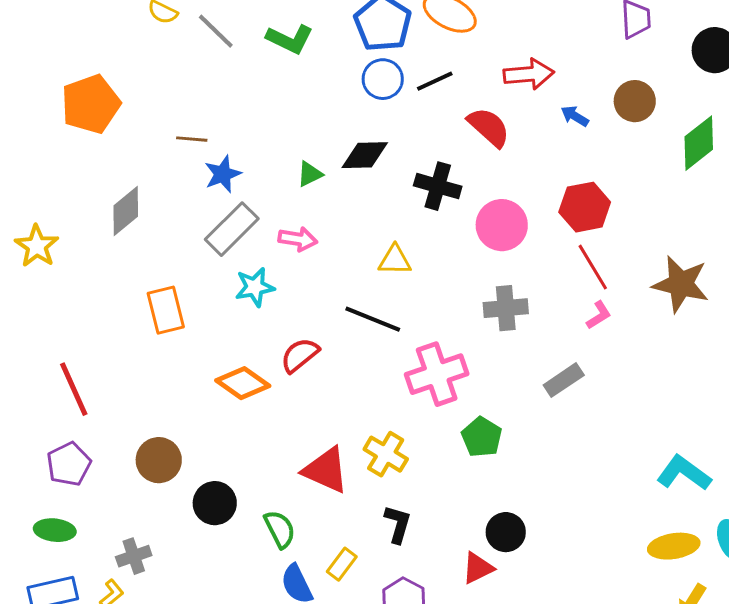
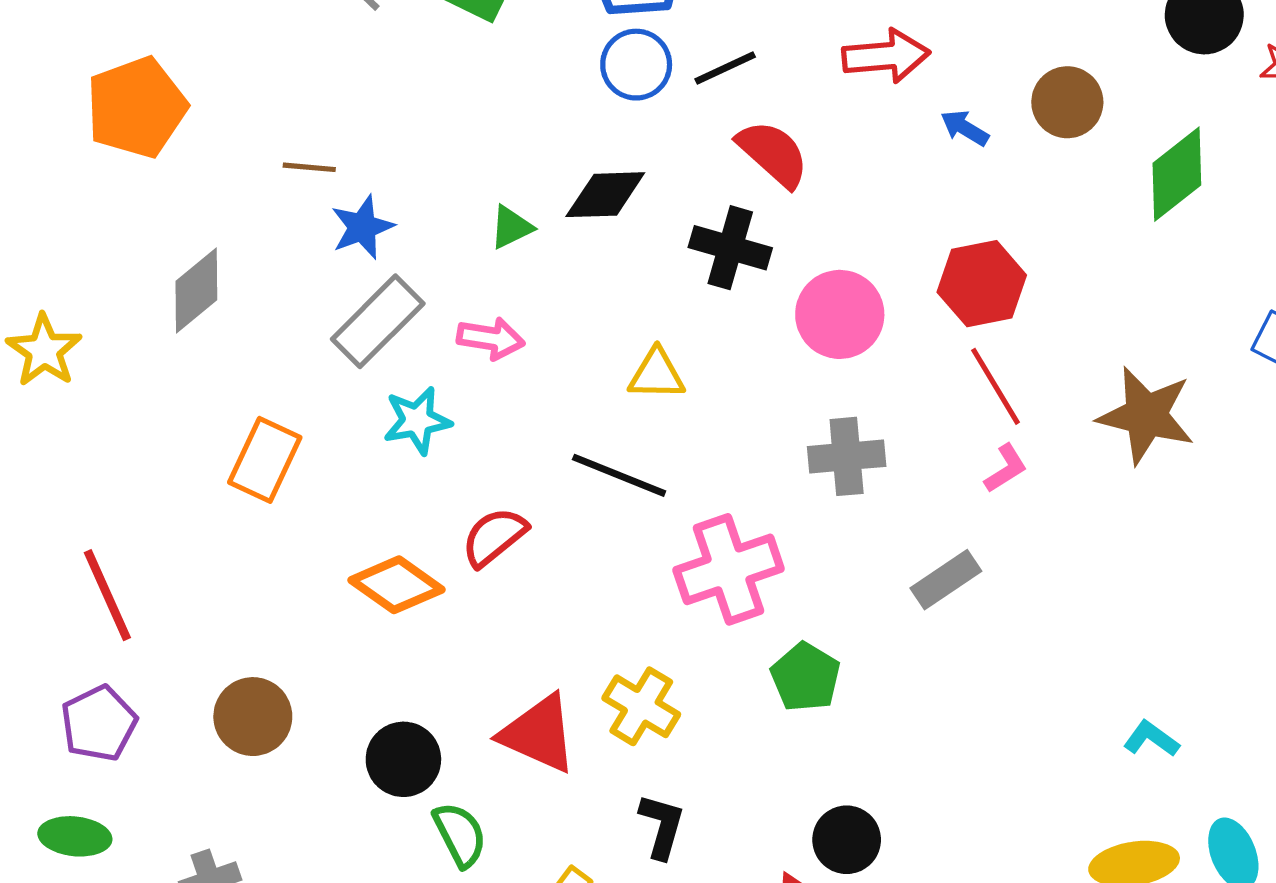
red semicircle: (489, 127) -> (773, 154), moved
orange rectangle: (166, 310) -> (265, 460), turned 39
cyan L-shape: (684, 473) -> (1151, 739), size x0.6
black circle: (215, 503) -> (403, 759), moved

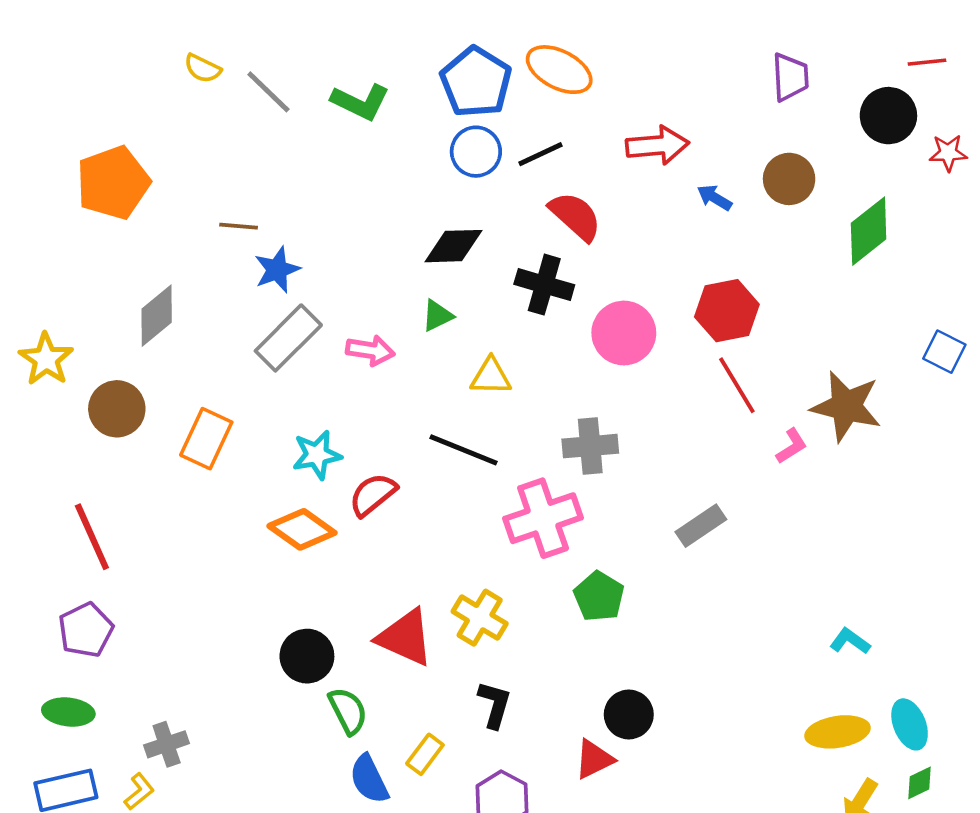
green triangle: (511, 227) -> (437, 316), moved
cyan star: (417, 421) -> (317, 455), moved
gray cross: (847, 456) -> (590, 446), moved
pink L-shape: (1006, 468) -> (792, 446), moved
brown circle: (253, 717) -> (117, 409), moved

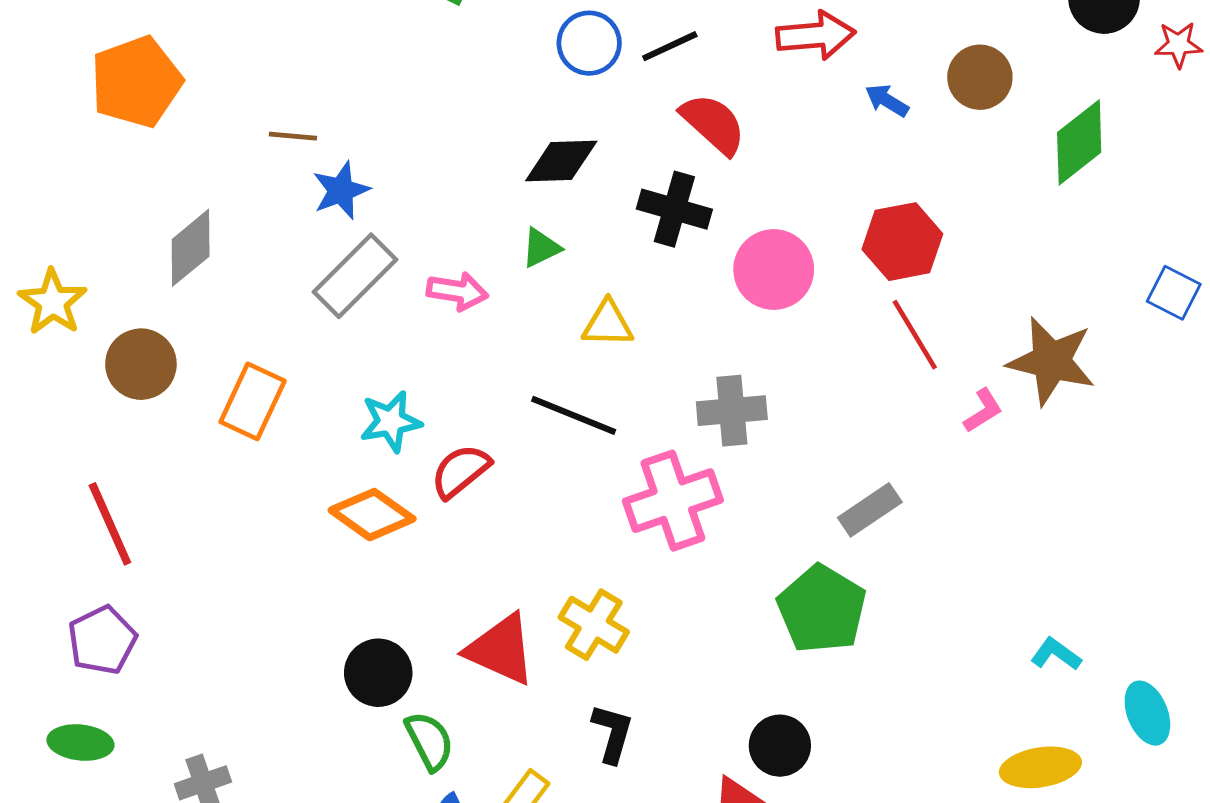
green pentagon: (599, 596) -> (822, 609), moved, size x1.4
cyan ellipse: (910, 724) -> (1147, 713), moved

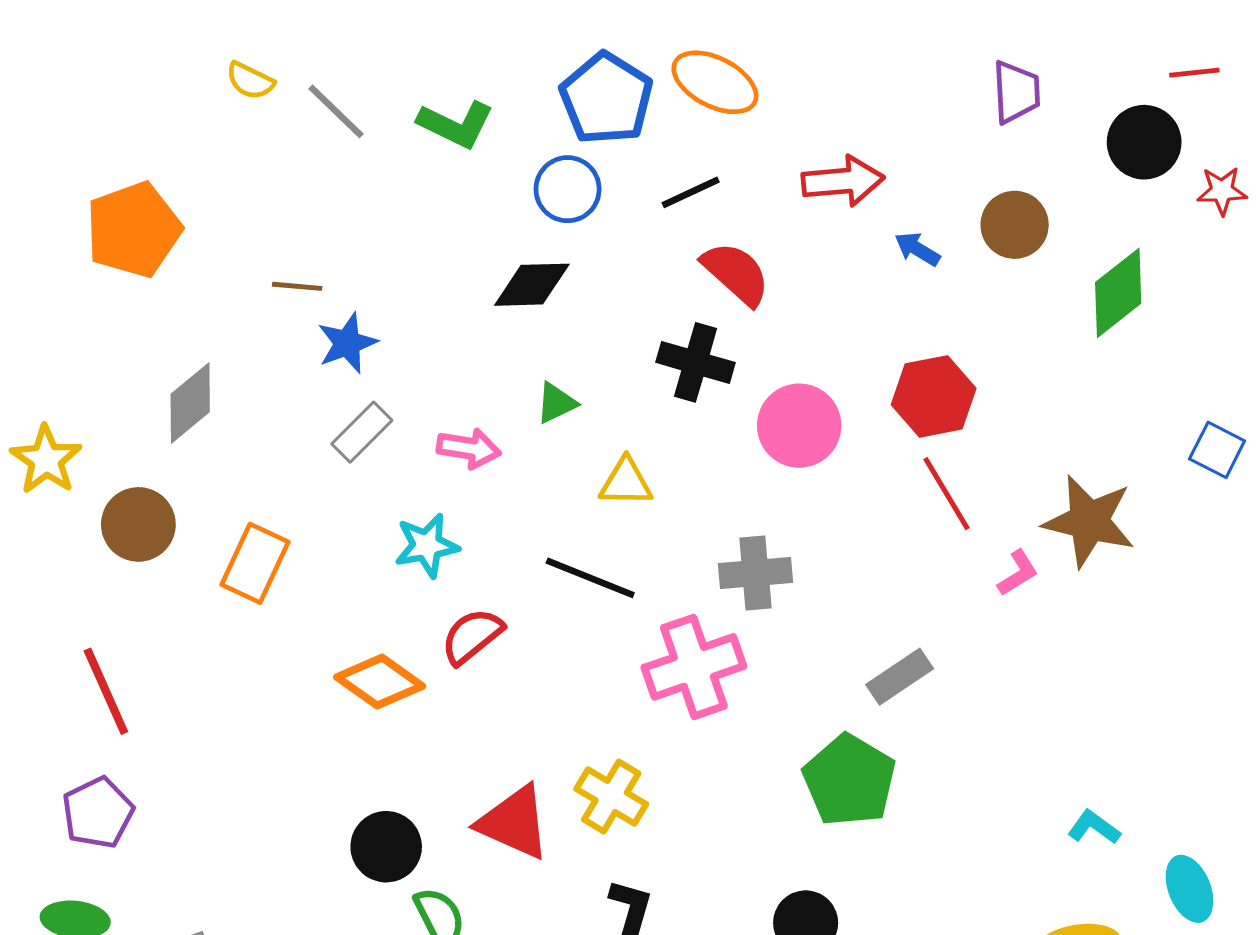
blue circle: (589, 43) -> (568, 189), moved
black diamond: (561, 161) -> (532, 285), moved
gray rectangle: (355, 276) -> (362, 432), size x0.7
cyan star: (391, 421) -> (427, 545), moved

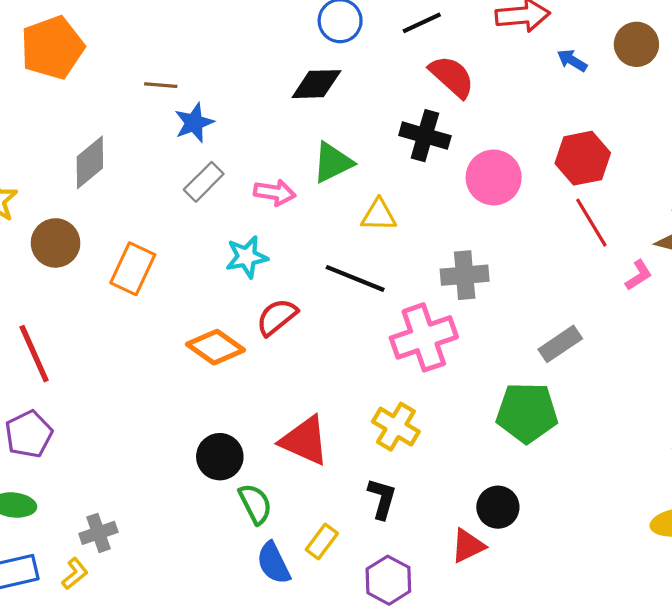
green triangle: (556, 403) -> (333, 162), size x1.5
green pentagon: (849, 780) -> (527, 413), turned -30
yellow cross: (611, 797) -> (396, 427), moved

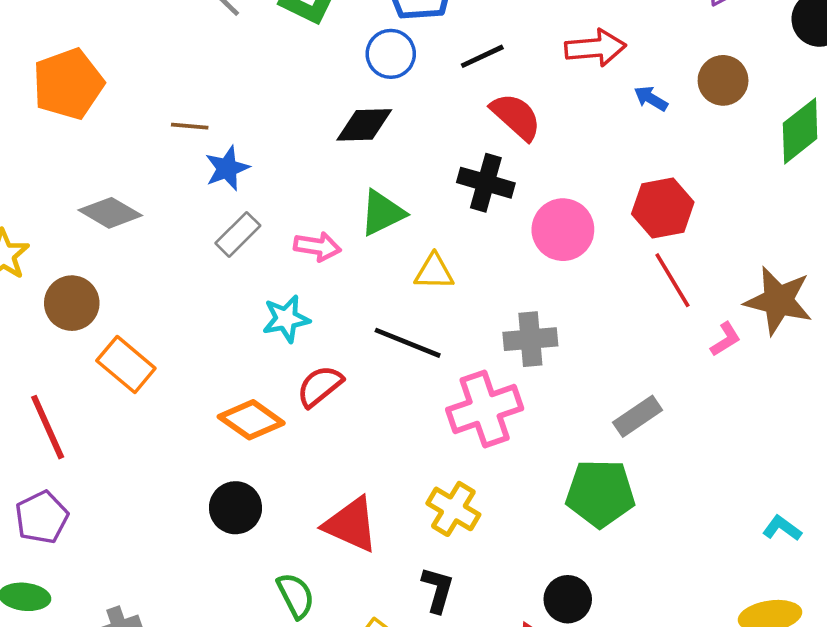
gray diamond: (90, 162) -> (110, 213), turned 70
orange rectangle: (133, 269) -> (126, 364), moved, turned -75
black circle: (220, 457) -> (235, 508), moved

